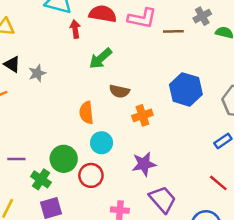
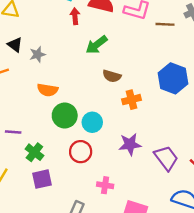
orange semicircle: (86, 113) -> (48, 90), moved, turned -78
green circle: (64, 159) -> (65, 116), moved
purple trapezoid: (163, 199) -> (166, 158), moved

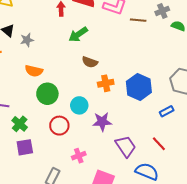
blue hexagon: (173, 78) -> (139, 87), moved
cyan circle: (92, 122) -> (79, 105), moved
purple trapezoid: (166, 158) -> (126, 146), moved
pink cross: (105, 185) -> (79, 156), turned -32

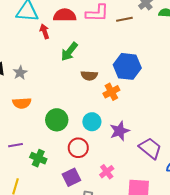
orange semicircle: (34, 71) -> (22, 103), moved
blue hexagon: (139, 87) -> (127, 66), moved
purple square: (25, 147) -> (71, 177), moved

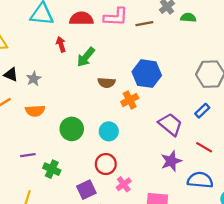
red arrow: (45, 31) -> (61, 44), moved
purple star: (120, 131) -> (171, 161), moved
red circle: (78, 148) -> (106, 164), moved
purple trapezoid: (150, 148) -> (170, 124), moved

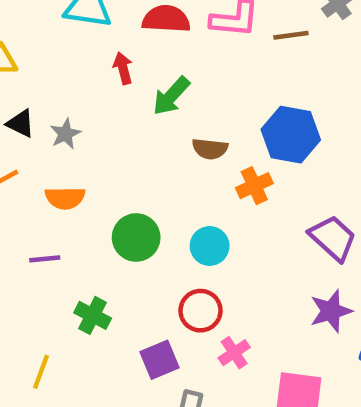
purple line: (28, 155) -> (45, 259), moved

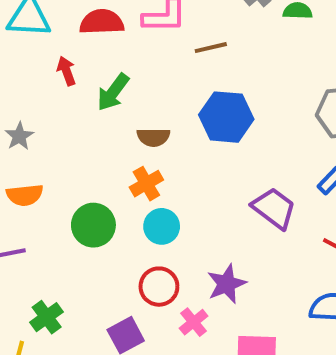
brown line: (291, 35) -> (211, 48), moved
orange cross: (254, 186) -> (146, 184), moved
purple star: (331, 311) -> (226, 284), moved
green cross: (93, 315) -> (47, 317), moved, turned 32

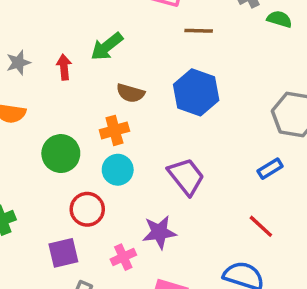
red arrow: (66, 71) -> (64, 67), moved
purple trapezoid: (274, 208) -> (186, 176), moved
red circle: (159, 287) -> (87, 209), moved

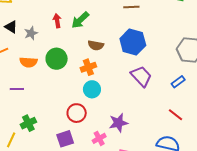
red arrow: (64, 67) -> (57, 21), moved
green circle: (61, 154) -> (57, 59), moved
purple trapezoid: (186, 176) -> (141, 76), moved

